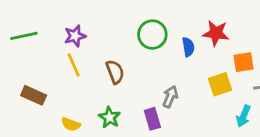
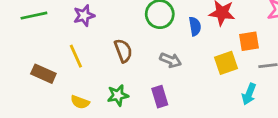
yellow line: (74, 65) -> (76, 56), moved
gray arrow: (170, 97) -> (171, 60), moved, turned 90
green star: (110, 117) -> (118, 95), turned 30

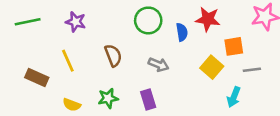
purple star: (84, 16) -> (76, 22), turned 30
yellow square: (226, 63) -> (212, 67), turned -30

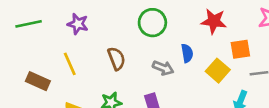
blue semicircle: (182, 32) -> (187, 53), moved

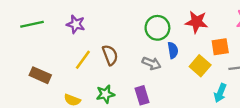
green circle: (152, 23) -> (157, 28), moved
yellow line: (70, 64) -> (83, 60), moved, turned 60

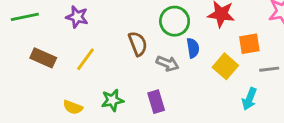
brown semicircle: (110, 55) -> (138, 44), moved
brown rectangle: (40, 75) -> (43, 58), moved

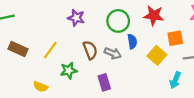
purple star: (77, 17) -> (76, 18), moved
brown semicircle: (138, 44) -> (90, 50), moved
green star: (112, 100) -> (69, 71), moved

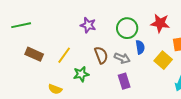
purple rectangle: (104, 82) -> (124, 81), moved

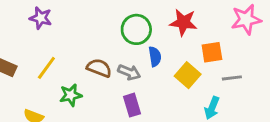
purple star: (88, 25) -> (41, 18), moved
brown semicircle: (101, 55) -> (99, 68), turned -48

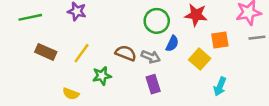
blue semicircle: (155, 57) -> (172, 44), turned 35
gray line: (232, 78) -> (257, 38), moved

